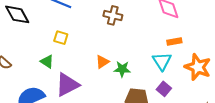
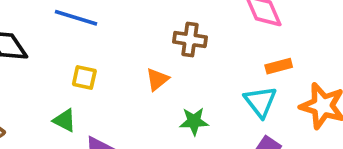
brown cross: (113, 15) -> (190, 40), moved
orange triangle: (102, 62) -> (157, 79), moved

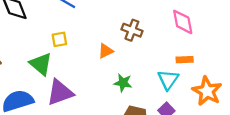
yellow square: (84, 77) -> (59, 39), turned -35
green triangle: (65, 120) -> (41, 64), size x1.5

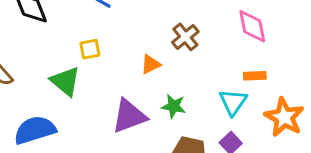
brown cross: (132, 30) -> (185, 37), turned 30
purple triangle: (60, 92) -> (129, 116), moved

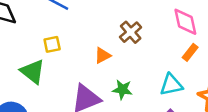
orange rectangle: (255, 76) -> (190, 52), moved, turned -48
cyan triangle: (233, 102) -> (171, 85), turned 45

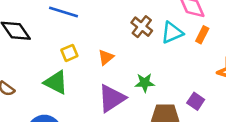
orange triangle: (103, 56) -> (106, 57), moved
cyan triangle: (171, 85) -> (172, 33), moved

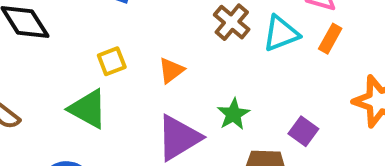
green star: (145, 83) -> (233, 114), turned -30
purple square: (196, 101) -> (303, 131), moved

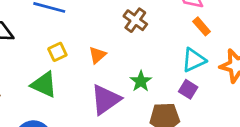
cyan triangle: (281, 33) -> (194, 60), moved
orange rectangle: (330, 39) -> (202, 26), turned -66

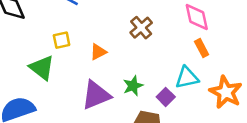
purple square: (188, 89) -> (166, 97), moved

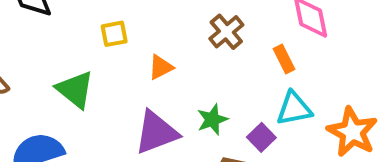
yellow square: (62, 40) -> (114, 34), moved
orange rectangle: (202, 48) -> (284, 59), moved

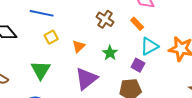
green triangle: (75, 90) -> (41, 70), turned 40
green star: (212, 119) -> (110, 53), moved

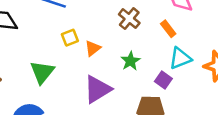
yellow square: (51, 37) -> (70, 38), moved

